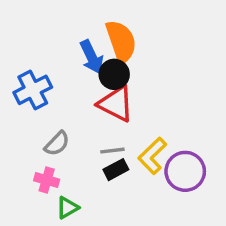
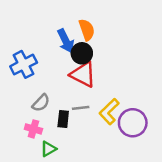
orange semicircle: (121, 41) -> (87, 30), size x0.7
black rectangle: (116, 170) -> (63, 119), moved, turned -56

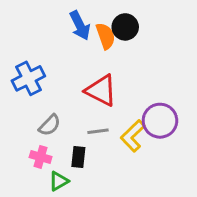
blue arrow: (66, 41) -> (80, 25), moved
black circle: (82, 53) -> (125, 27), moved
black rectangle: (63, 119) -> (78, 157), moved
purple circle: (133, 123) -> (160, 121), moved

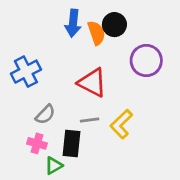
blue arrow: (80, 25) -> (73, 23), turned 32
purple circle: (160, 121) -> (146, 61), moved
black rectangle: (78, 157) -> (72, 143), size x1.4

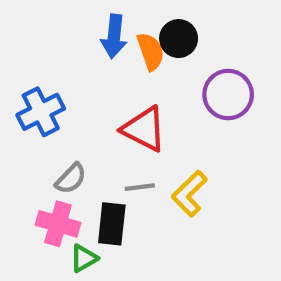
pink cross: (37, 143) -> (58, 224), size x1.4

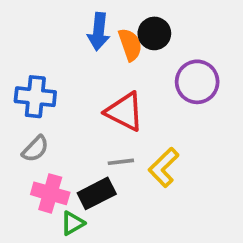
blue cross: (41, 112) -> (35, 97), turned 33
gray semicircle: (71, 179) -> (35, 149), moved
black rectangle: (112, 224) -> (97, 193), turned 57

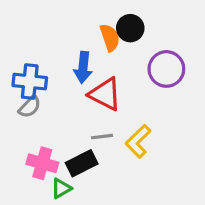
blue arrow: (99, 32) -> (83, 67), moved
gray semicircle: (35, 149) -> (30, 107), moved

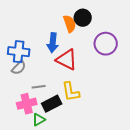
gray line: (102, 137) -> (39, 87), moved
yellow L-shape: (138, 141) -> (71, 92), moved, turned -55
pink cross: (42, 163) -> (27, 104), turned -30

